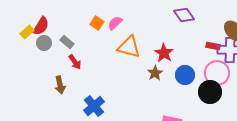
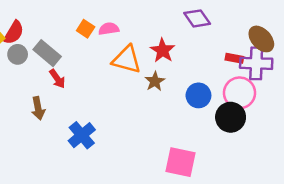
pink semicircle: (115, 23) -> (109, 29), turned 35
gray rectangle: (67, 42) -> (47, 53), size x1.5
red star: (164, 53) -> (163, 51), moved
brown star: (155, 73) -> (155, 81), moved

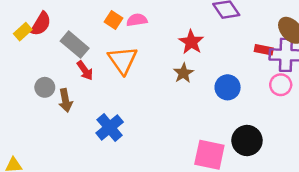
gray circle: (18, 54) -> (45, 87), moved
orange triangle: (127, 60) -> (123, 60), moved, turned 40
pink circle: (240, 93) -> (281, 85), moved, size x0.7
black circle: (231, 117) -> (247, 140), moved

